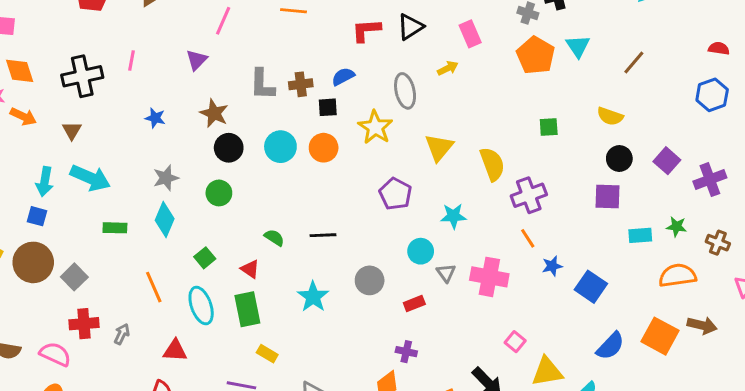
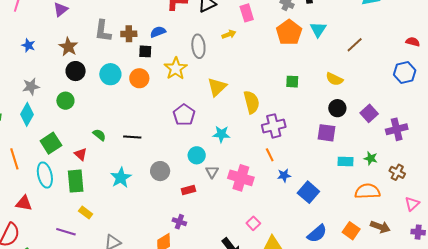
green square: (205, 258) -> (51, 143), size x1.5
orange square: (660, 336) -> (351, 231), size x0.7

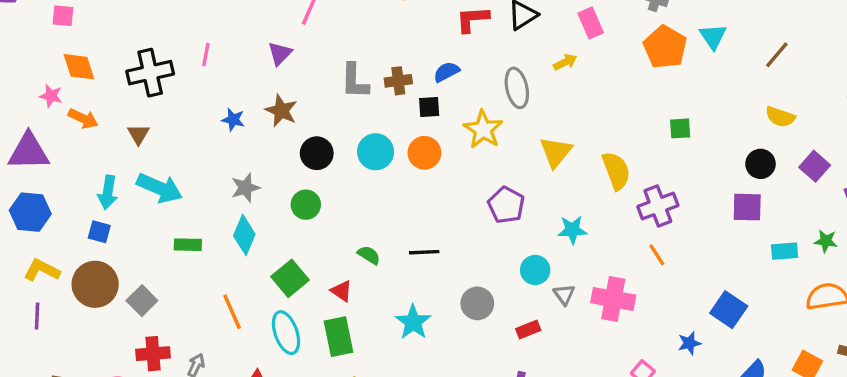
brown star: (68, 47) -> (281, 111), moved
yellow semicircle: (334, 79) -> (780, 117), moved
blue star: (284, 175) -> (689, 343), moved

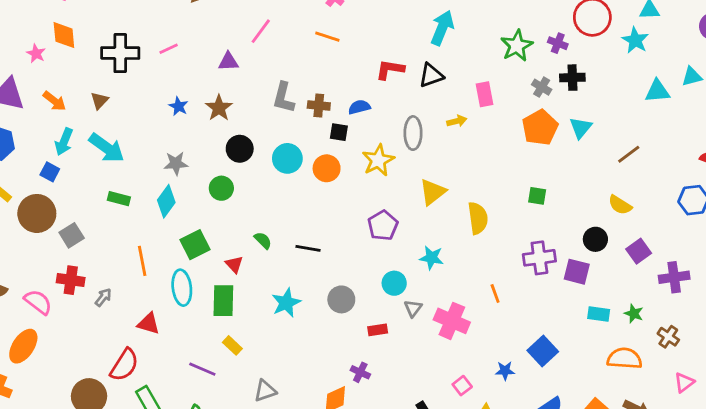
purple triangle: (280, 54) -> (228, 62), turned 30
pink line: (206, 55) -> (169, 49), turned 42
orange arrow: (83, 119) -> (54, 101), moved
purple cross: (658, 206) -> (539, 258), moved

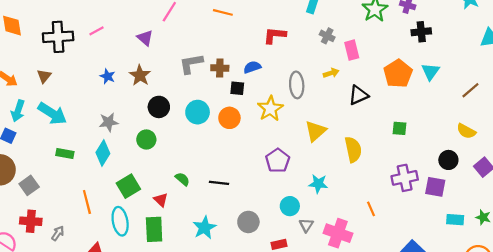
purple triangle: (228, 62) -> (145, 38), turned 48
black triangle: (431, 75) -> (358, 95), moved
gray cross: (542, 87) -> (327, 36), moved
gray L-shape: (283, 98) -> (191, 64), turned 70

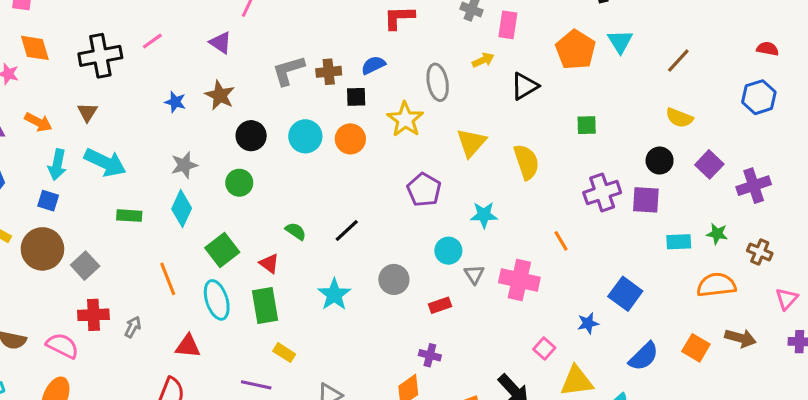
pink rectangle: (352, 50) -> (508, 25), turned 30
black line: (219, 183) -> (347, 230), turned -42

